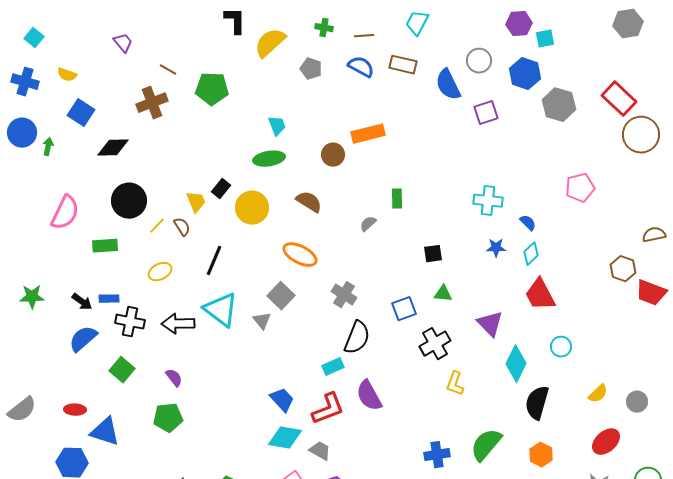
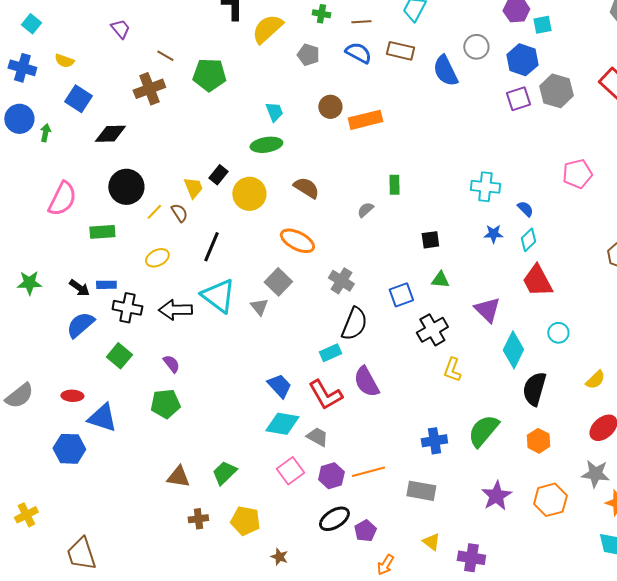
purple square: (486, 113) -> (518, 99), moved
brown circle: (333, 155) -> (330, 107), moved
red L-shape: (328, 409) -> (325, 395), turned 81

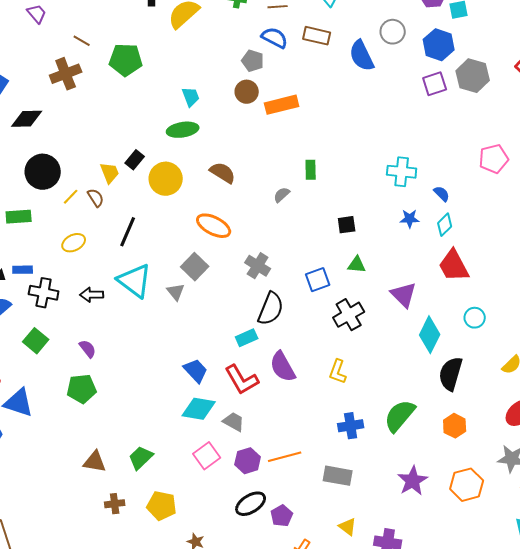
gray pentagon: (308, 55) -> (253, 61), moved
black arrow: (175, 310) -> (92, 295), size x0.7
yellow L-shape: (452, 370) -> (338, 372), moved

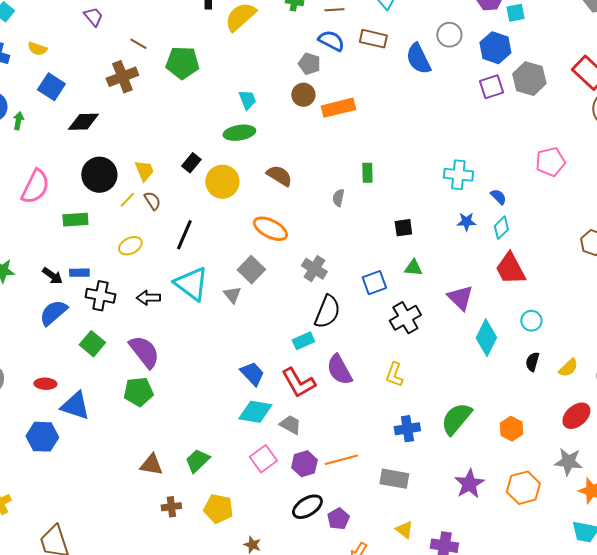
yellow trapezoid: (110, 173) -> (144, 171), moved
gray semicircle: (282, 195) -> (338, 198), turned -36
purple semicircle: (88, 349) -> (144, 352), size x1.8
black semicircle: (451, 374) -> (532, 362), moved, size x0.6

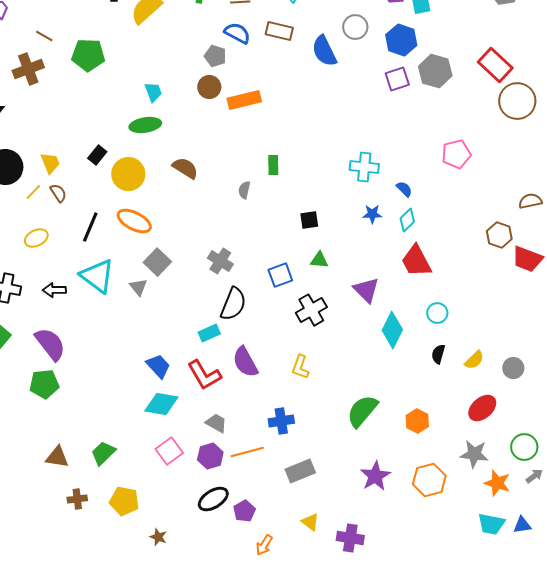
orange ellipse: (270, 229) -> (134, 221), moved
gray trapezoid: (290, 425) -> (216, 423), moved
blue cross: (407, 429) -> (281, 421), moved
gray rectangle: (394, 479) -> (300, 471), turned -32

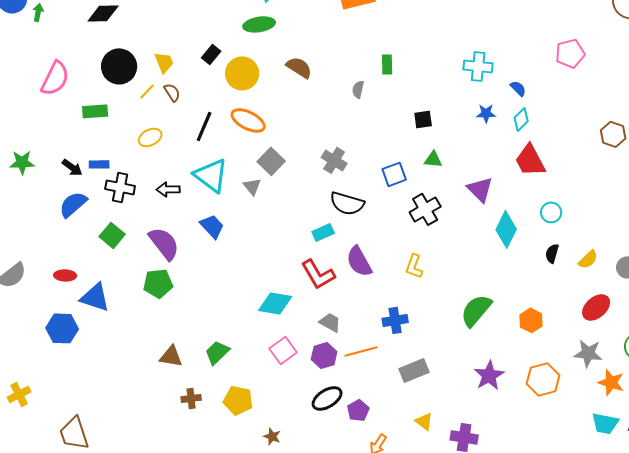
black semicircle: (233, 304) -> (347, 203), turned 84
blue trapezoid: (158, 366) -> (212, 226), moved

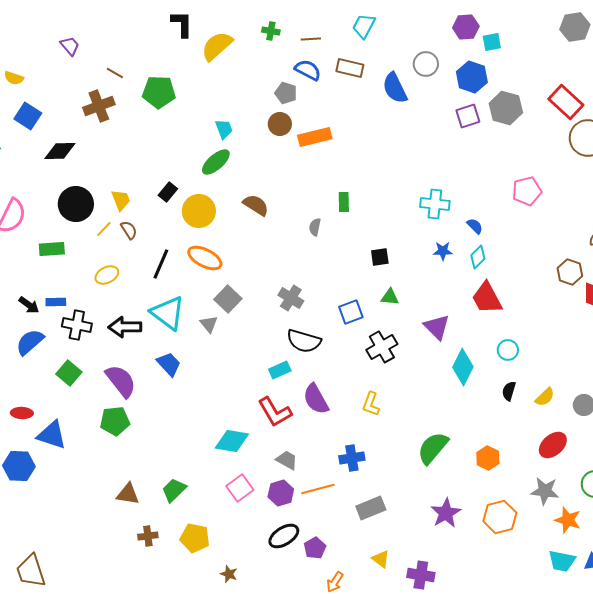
green ellipse: (259, 24) -> (216, 162), turned -32
black arrow: (168, 189) -> (125, 327), size x1.4

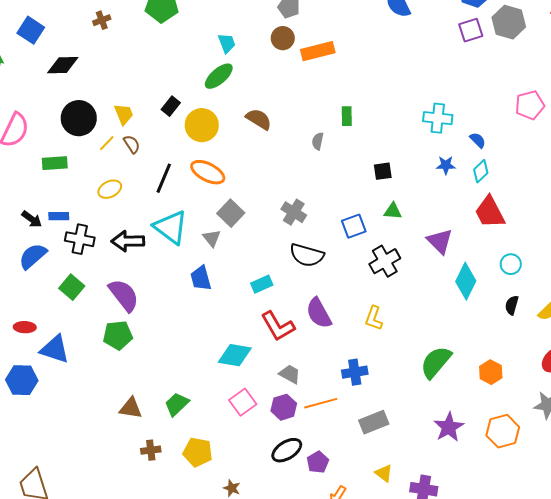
brown cross: (99, 106) -> (102, 20), size x0.6
blue trapezoid: (169, 364) -> (201, 278), moved, turned -152
cyan rectangle: (280, 370) -> (262, 284), moved

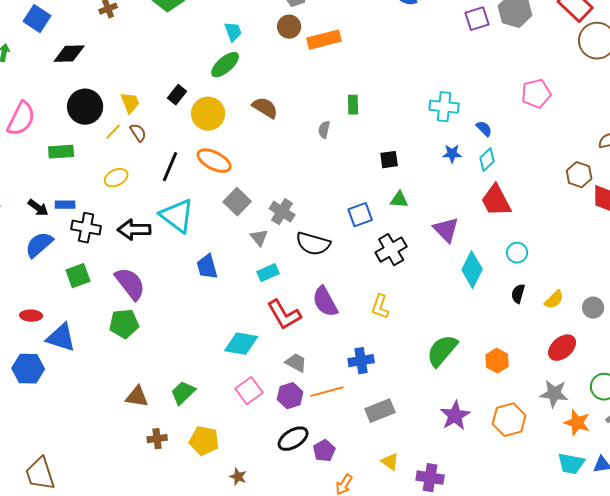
gray cross: (294, 212) -> (282, 212), moved
gray triangle: (212, 238) -> (259, 238), moved
green square: (72, 287) -> (78, 276), turned 30

